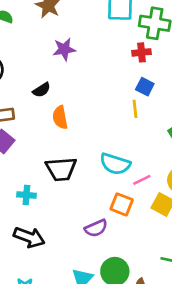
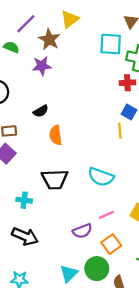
purple star: (64, 49) -> (42, 66), moved
pink line: (142, 180) -> (106, 215), moved
orange square: (122, 204) -> (111, 244), moved, turned 30

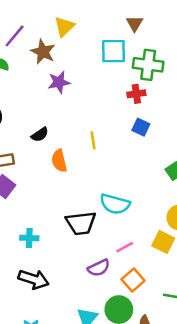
purple star: (42, 66) -> (59, 82), moved
yellow line: (120, 131) -> (93, 140), moved
black trapezoid: (55, 179) -> (81, 223), moved

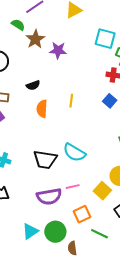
brown star: (43, 52) -> (35, 39), moved
purple semicircle: (99, 268) -> (49, 196), size x1.4
orange square: (133, 280) -> (82, 214), moved

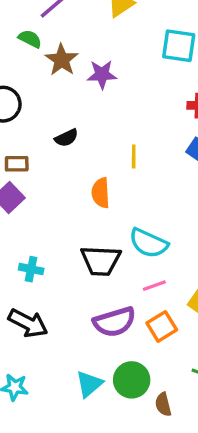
orange semicircle: (42, 109) -> (101, 193), moved
pink line: (73, 187) -> (154, 286), moved
orange square: (82, 214) -> (162, 326), moved

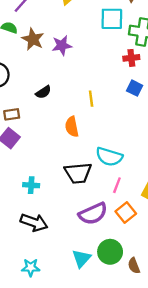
pink line: (154, 286) -> (117, 185), turned -42

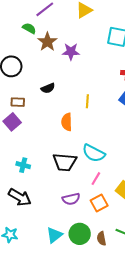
purple semicircle: (93, 214) -> (71, 199), size x0.7
brown semicircle: (134, 266) -> (102, 238), moved

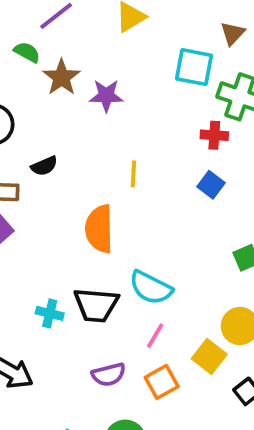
black semicircle: (48, 88) -> (44, 166), moved
yellow line: (87, 101) -> (133, 174), moved
orange semicircle: (67, 122) -> (99, 229), size x1.4
cyan cross: (23, 165) -> (50, 313), moved

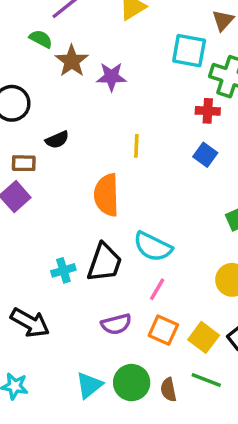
black trapezoid: (96, 305) -> (104, 263), turned -75
cyan cross: (50, 313) -> (63, 270), turned -30
yellow square: (209, 356) -> (204, 337), moved
orange square: (162, 382) -> (163, 330), turned -36

